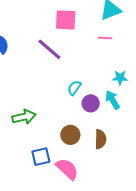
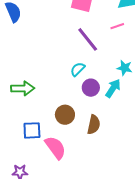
pink line: (105, 38) -> (117, 26), turned -32
purple line: (49, 49) -> (88, 39), moved
cyan arrow: (113, 100) -> (113, 88), turned 54

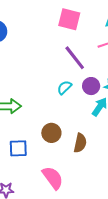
purple circle: (91, 88) -> (91, 86), moved
pink semicircle: (55, 148) -> (53, 178), moved

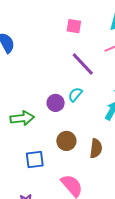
pink square: (69, 19) -> (74, 26), size x0.7
purple circle: (91, 86) -> (56, 103), moved

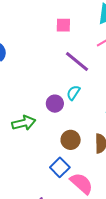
blue square: (35, 159) -> (60, 167), moved, turned -30

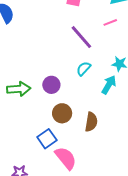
cyan semicircle: (73, 93) -> (84, 69), moved
purple circle: (55, 104) -> (51, 85), moved

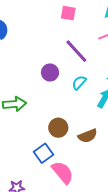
purple circle: (51, 85) -> (50, 73), moved
brown semicircle: (91, 122) -> (88, 136), turned 60

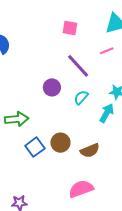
blue square: (44, 153) -> (35, 147), moved
pink semicircle: (63, 172) -> (81, 189), moved, turned -70

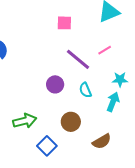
pink line: (107, 51) -> (105, 50), moved
cyan semicircle: (81, 97) -> (85, 90), turned -56
brown circle: (60, 143) -> (71, 122), moved

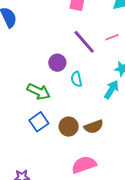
cyan semicircle: (85, 90) -> (76, 79), moved
green arrow: (25, 121) -> (39, 92), moved, turned 30
brown circle: (71, 122) -> (69, 127), moved

